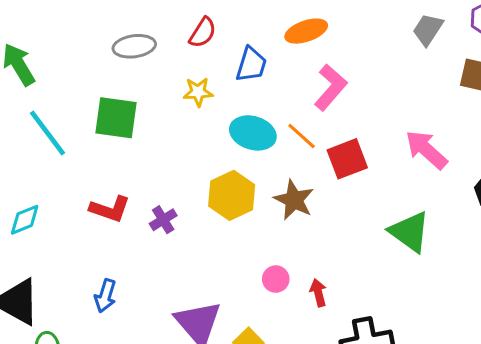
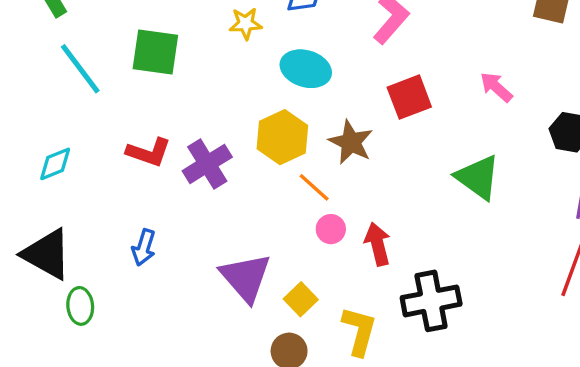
orange line: (302, 136) -> (314, 187), moved
pink arrow: (426, 150) -> (496, 87), size x0.7
purple cross: (163, 220) -> (207, 164), size x1.6
red arrow: (318, 293) -> (378, 244), size x1.4

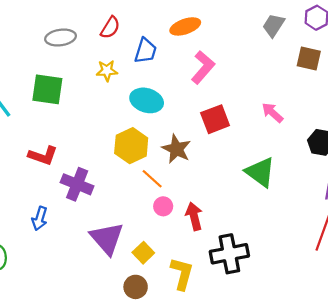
purple cross: (207, 164) -> (77, 184), moved, turned -36

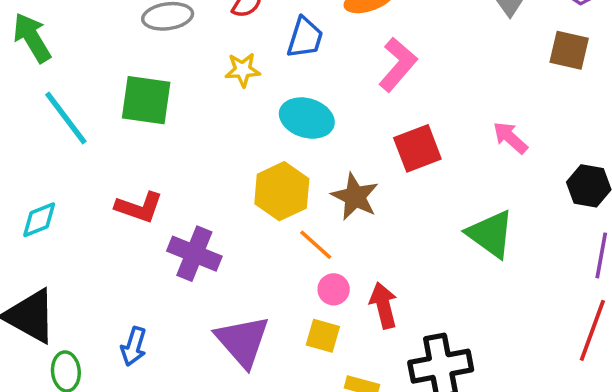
blue arrow: (40, 218) -> (134, 346), moved
yellow square: (143, 253) -> (323, 336), moved, turned -30

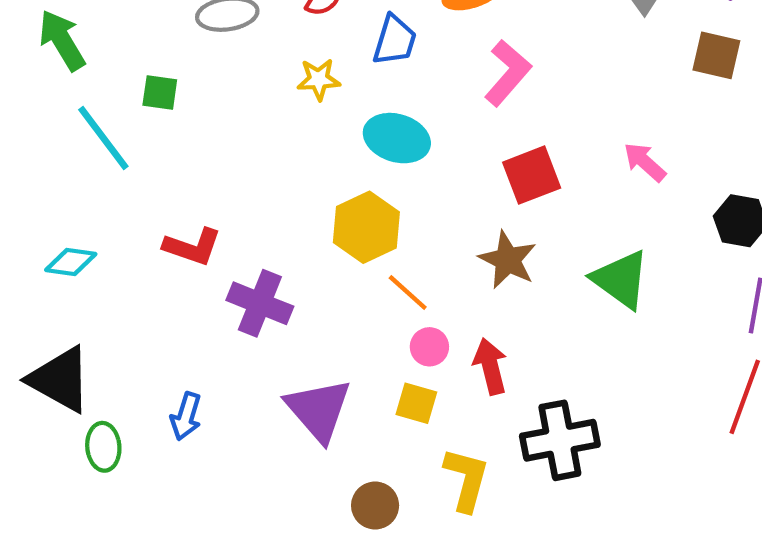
green square: (146, 100) -> (160, 92), moved, size x0.6
brown star: (355, 197) -> (508, 260), moved
cyan diamond: (39, 220) -> (71, 262), turned 30

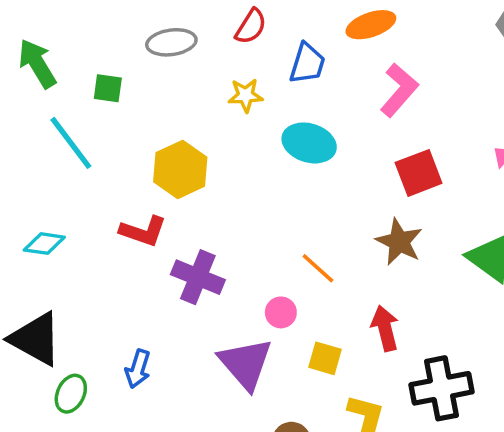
green square: (160, 92) -> (108, 88), moved
yellow hexagon: (366, 227) -> (180, 169), moved
pink circle: (429, 347) -> (281, 312), moved
green ellipse: (103, 447) -> (71, 394), turned 30

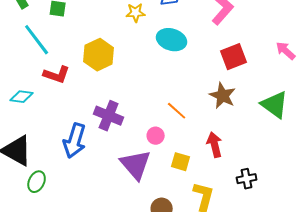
red L-shape: (143, 231) -> (57, 75), moved
blue arrow: (138, 369) -> (75, 141), moved, size x1.6
black cross: (441, 388) -> (247, 179), size x0.6

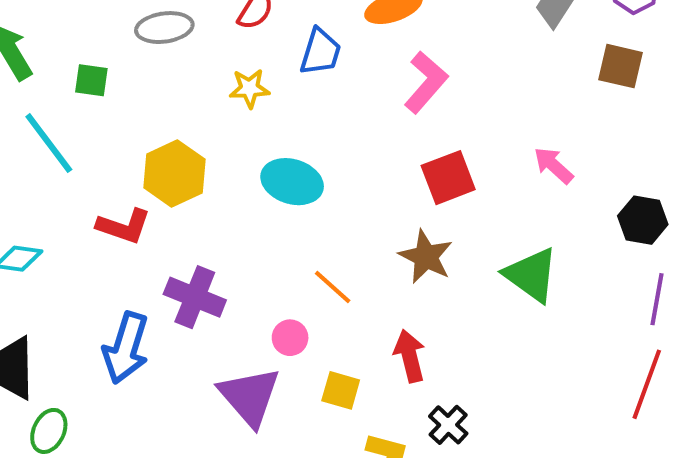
cyan ellipse: (172, 40) -> (292, 182), moved
red L-shape: (57, 75) -> (124, 226), moved
black cross: (247, 179) -> (448, 425), moved, turned -36

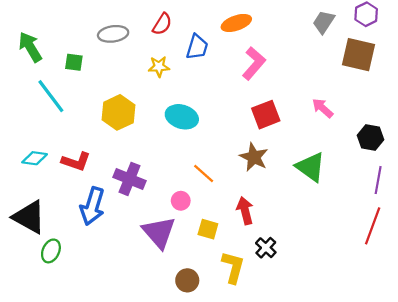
brown square: (620, 66) -> (359, 55), size x1.4
red L-shape: (124, 226) -> (76, 161), moved

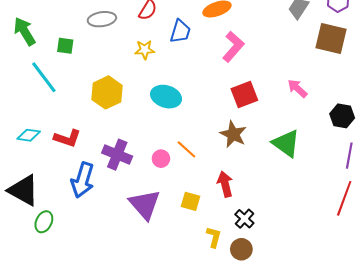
pink circle: (181, 201) -> (161, 159), moved
yellow L-shape: (233, 267) -> (214, 237), size x0.7
brown circle: (187, 280) -> (241, 249), moved

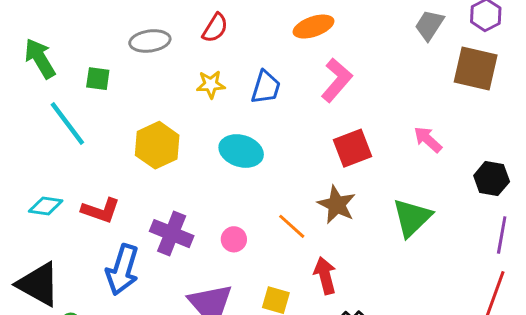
blue trapezoid: (180, 31) -> (266, 87), moved
green triangle: (286, 143) -> (412, 218), turned 40
orange line: (186, 149) -> (292, 226), moved

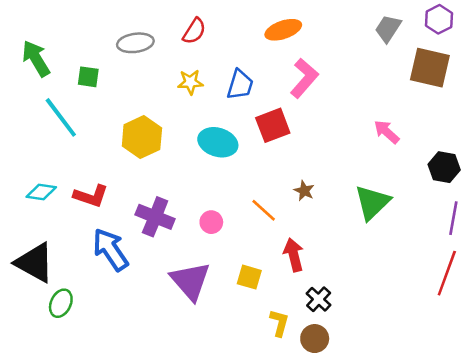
red square: (353, 148) -> (273, 125), moved
brown star: (337, 205) -> (304, 191), size x0.6
blue arrow: (122, 270) -> (111, 250), turned 129

